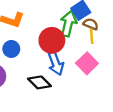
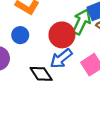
blue arrow: (56, 63) -> (61, 58), turned 60

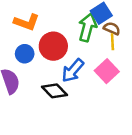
red circle: (62, 35) -> (53, 46), moved

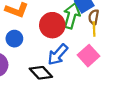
brown semicircle: (112, 28) -> (94, 17), turned -104
red circle: (53, 46) -> (52, 25), moved

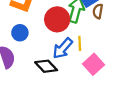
yellow line: (94, 29) -> (80, 43), moved
pink square: (88, 56) -> (93, 64), moved

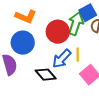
blue circle: (20, 33) -> (23, 43), size x1.5

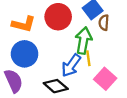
green arrow: (76, 24) -> (84, 41), moved
red circle: (58, 32) -> (58, 17), moved

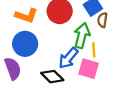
yellow line: (88, 58) -> (94, 50), moved
pink square: (105, 79) -> (89, 69), moved, turned -30

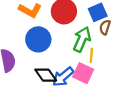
blue circle: (25, 44) -> (38, 39), moved
blue arrow: (68, 58) -> (63, 77), moved

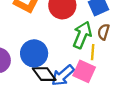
brown semicircle: (105, 27) -> (104, 32), moved
blue circle: (38, 39) -> (34, 53), moved

